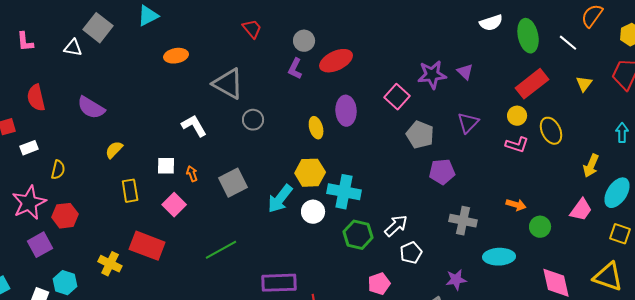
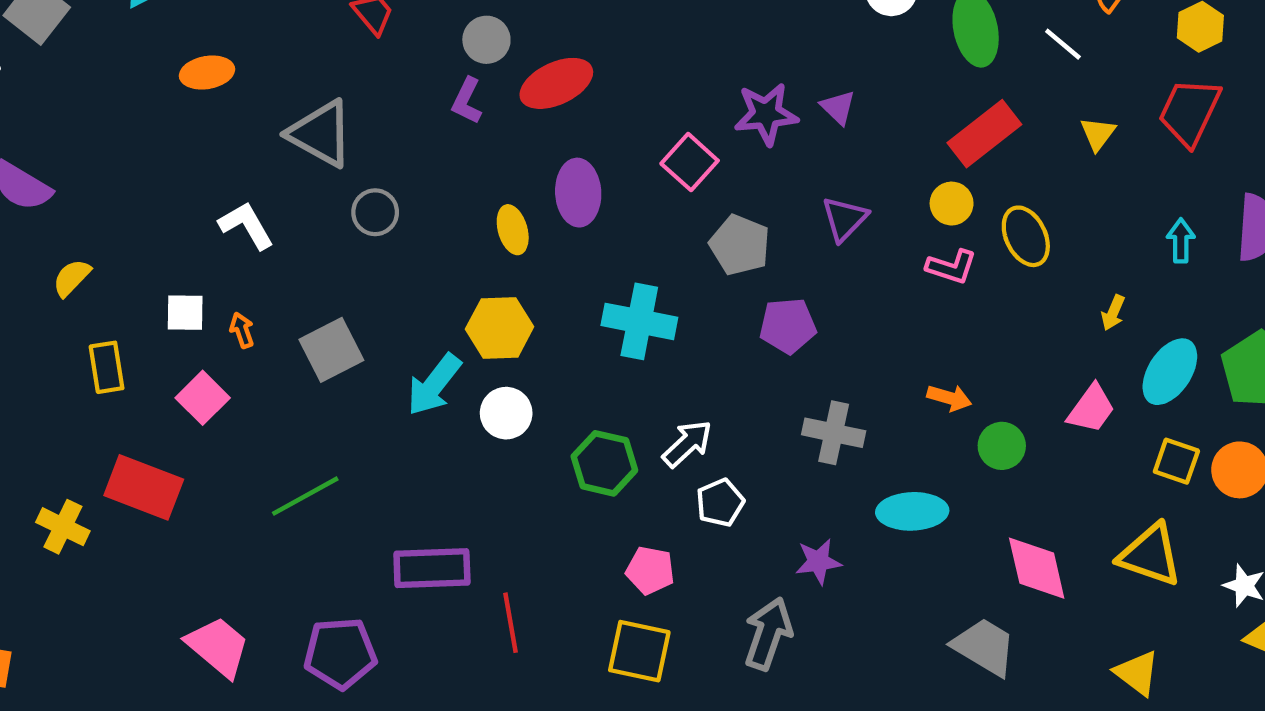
yellow arrow: (591, 166) -> (1113, 313), size x0.7
cyan cross: (344, 192) -> (639, 321), moved
pink pentagon: (379, 284) -> (650, 570), turned 30

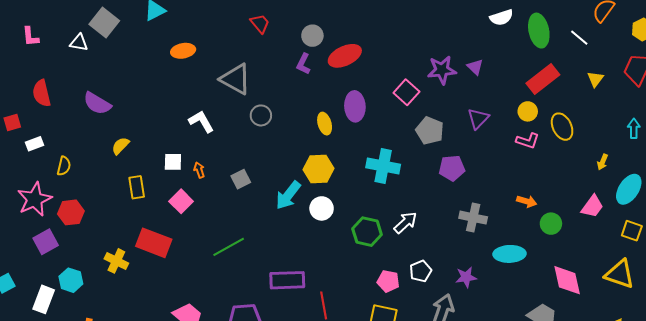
gray square: (331, 350) -> (241, 179), size x0.7
white pentagon: (720, 503) -> (421, 271), moved

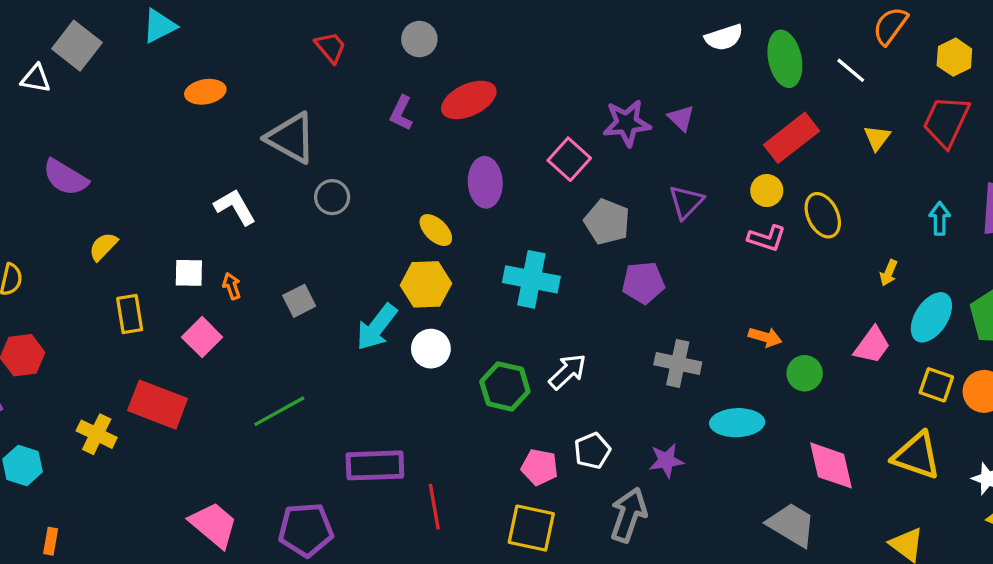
gray circle: (312, 36) -> (419, 39), moved
yellow ellipse: (325, 124) -> (436, 230), moved, turned -30

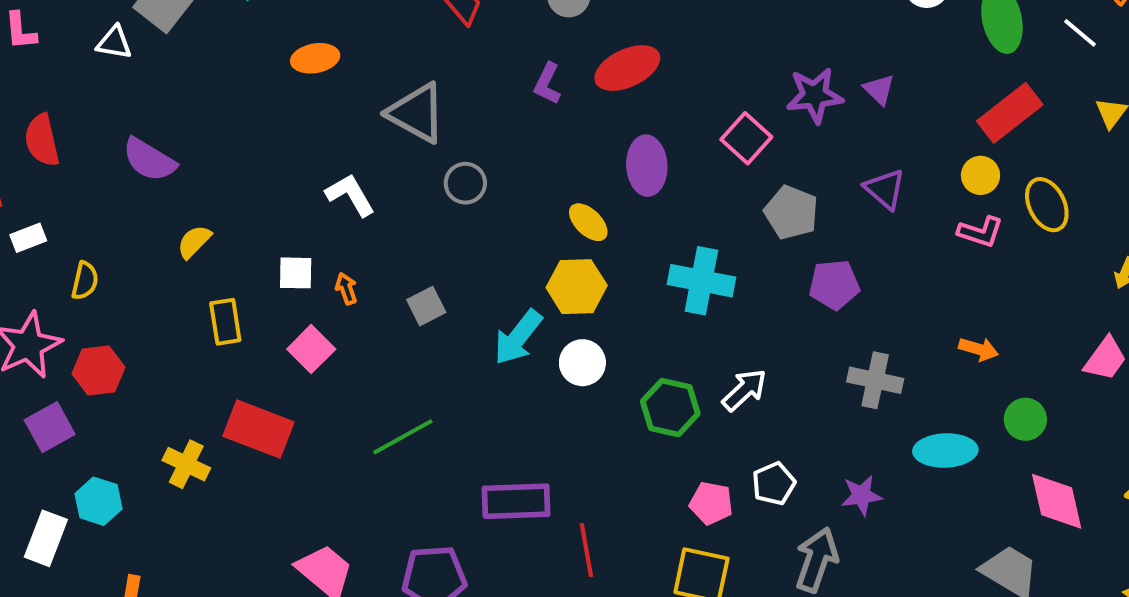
purple triangle: (686, 202) -> (885, 189), turned -33
green circle: (805, 373) -> (1025, 419), moved

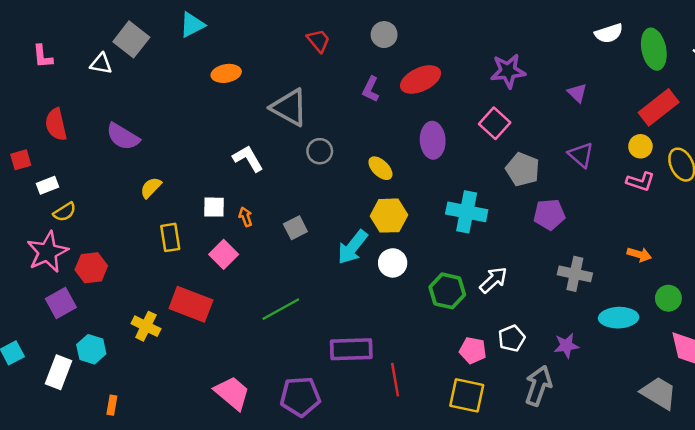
purple star: (815, 95) -> (508, 71), moved
yellow ellipse: (588, 222) -> (380, 168), moved
yellow semicircle: (85, 281) -> (65, 212), moved, turned 45

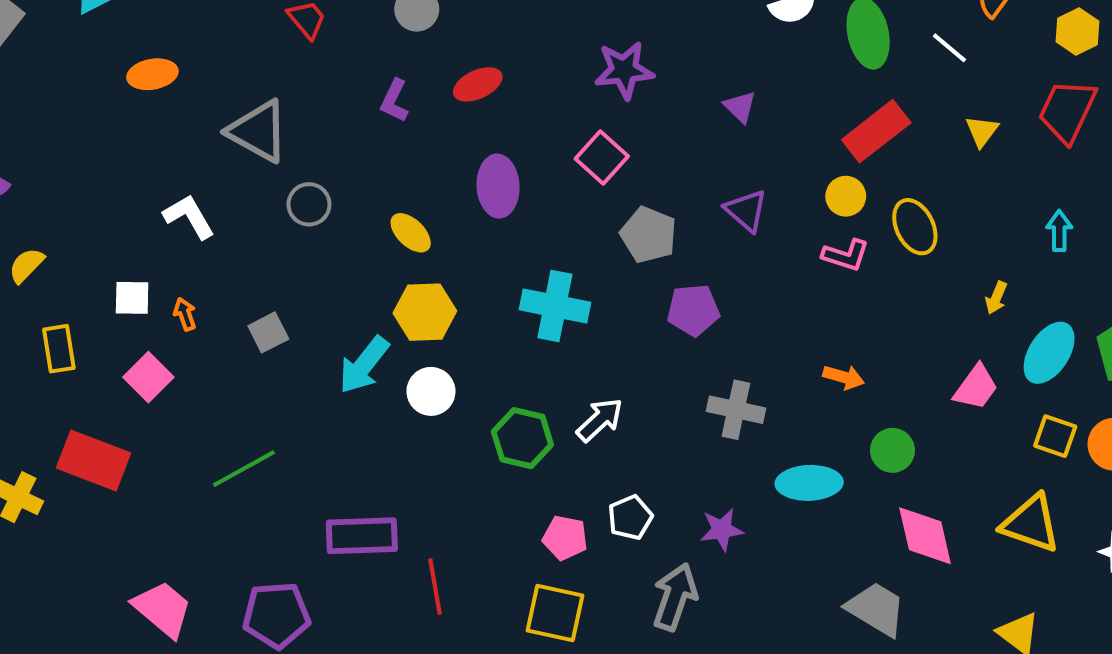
red ellipse: (421, 79) -> (478, 84), size x0.7

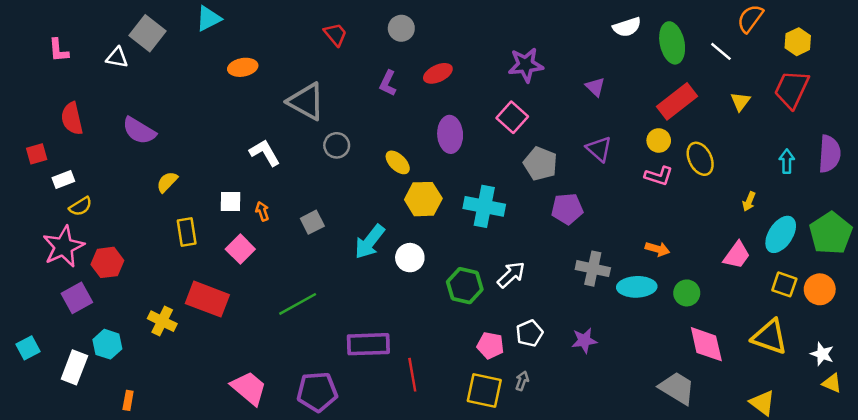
yellow hexagon: (425, 312) -> (423, 199), moved
cyan ellipse: (809, 483) -> (637, 287), moved
gray arrow: (675, 597) -> (522, 381), moved, size x0.5

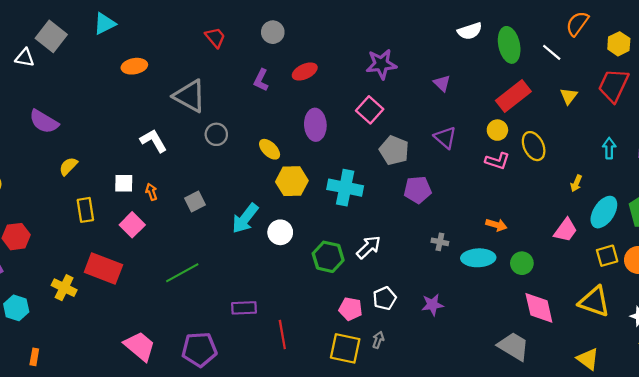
gray cross: (593, 269) -> (440, 242), size x0.6
yellow square: (784, 284) -> (607, 256), turned -35
purple rectangle: (368, 344) -> (244, 308), size x0.7

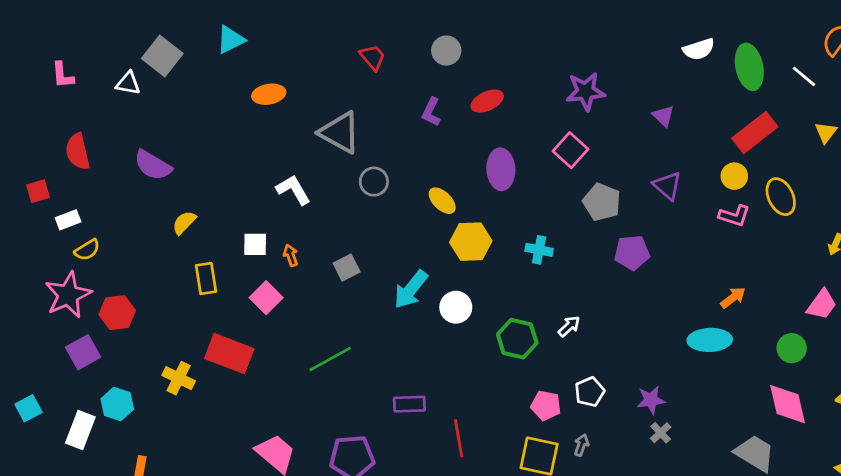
cyan cross: (345, 188) -> (539, 250), size x0.6
orange arrow: (496, 225) -> (733, 298), turned -54
gray cross: (440, 242) -> (661, 433), moved, turned 35
white arrow: (369, 247) -> (569, 326), size x0.7
green circle: (522, 263) -> (792, 348), moved

